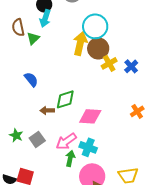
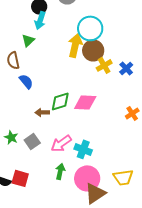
brown semicircle: (18, 27) -> (13, 60), moved
pink diamond: (90, 116) -> (85, 102), moved
green arrow: (70, 158) -> (60, 171), moved

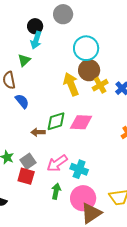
yellow arrow: (75, 45) -> (71, 84), moved, turned -35
red square: (20, 178) -> (26, 176), moved

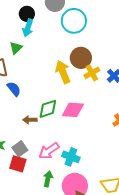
cyan circle: (86, 48) -> (74, 21), moved

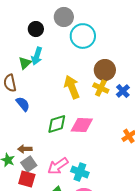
cyan arrow: (28, 28) -> (37, 56), moved
brown circle: (81, 58) -> (105, 70), moved
yellow cross: (92, 73) -> (101, 88), turned -35
brown arrow: (30, 120) -> (25, 149), moved

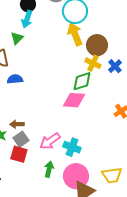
cyan arrow: (37, 56) -> (27, 19), moved
yellow arrow: (72, 87) -> (75, 34), moved
blue semicircle: (23, 104) -> (15, 79), turned -56
green diamond: (57, 124) -> (82, 81), moved

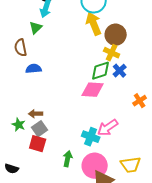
blue cross: (115, 66) -> (120, 71), moved
pink arrow: (50, 141) -> (108, 128), moved

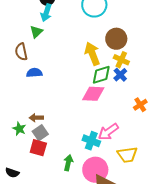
yellow arrow: (94, 24) -> (92, 54), moved
yellow cross: (112, 53) -> (121, 60), moved
yellow trapezoid: (131, 165) -> (127, 155), moved

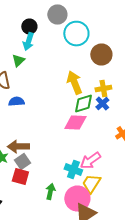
brown circle: (116, 39) -> (101, 54), moved
yellow cross: (121, 60) -> (103, 88), turned -35
brown arrow: (36, 118) -> (18, 146), size x1.5
yellow trapezoid: (127, 155) -> (91, 184), moved, turned 130

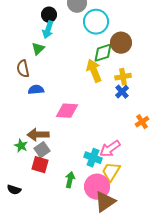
green diamond: (83, 104) -> (103, 53), moved
pink diamond: (75, 122) -> (67, 111), moved

